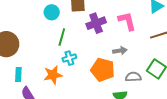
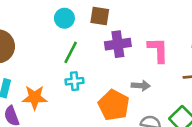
orange star: (53, 75) -> (35, 98), moved

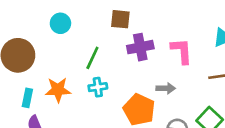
cyan circle: (64, 18) -> (60, 23), moved
orange star: (35, 98) -> (58, 90), moved

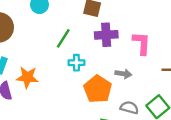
cyan cross: (98, 87) -> (76, 63), moved
orange star: (58, 90) -> (27, 77), moved

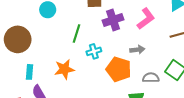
pink L-shape: (142, 43) -> (146, 19), turned 65
orange star: (27, 77) -> (64, 69), moved

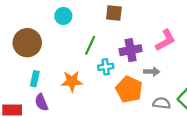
purple cross: (113, 20) -> (131, 50), moved

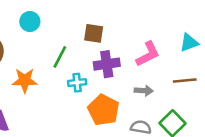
brown square: (114, 13) -> (94, 33), moved
gray arrow: (152, 72) -> (144, 91), moved
orange star: (72, 81) -> (25, 80), moved

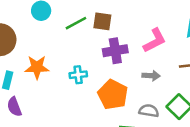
green line: (60, 57) -> (76, 23), moved, turned 35
cyan cross: (77, 83) -> (78, 75), moved

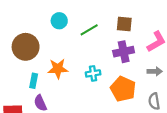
brown square: (102, 21) -> (124, 24), moved
gray semicircle: (149, 111) -> (154, 101), turned -105

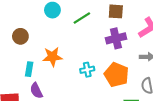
brown circle: (26, 47) -> (20, 36), size x0.6
cyan cross: (93, 73) -> (87, 70), moved

